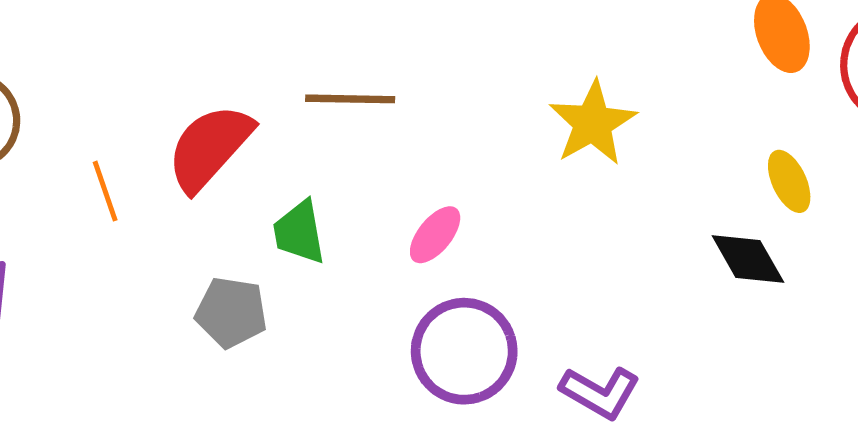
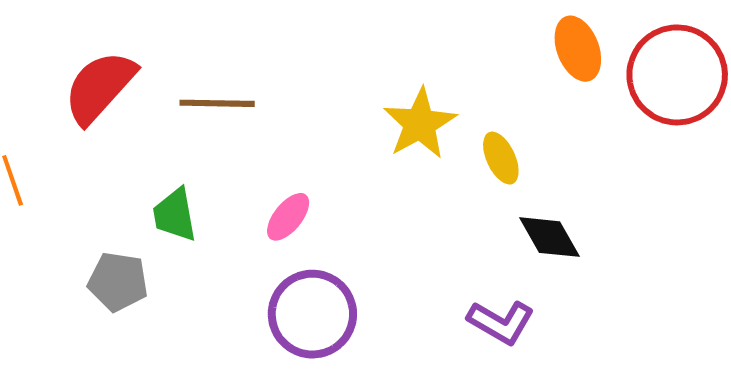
red semicircle: (209, 147) -> (100, 87), moved
yellow ellipse: (789, 181) -> (501, 158), moved
purple L-shape: (600, 392) -> (501, 322), moved

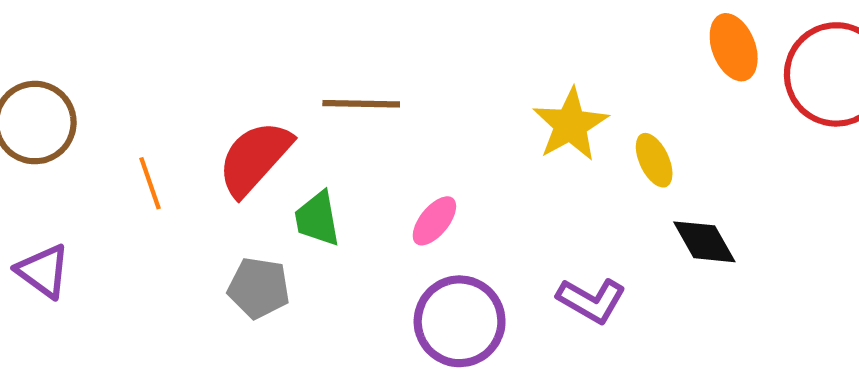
red semicircle: (100, 87) -> (255, 158), moved
purple L-shape: (501, 322) -> (591, 300), moved

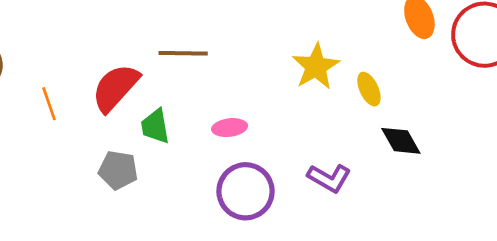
pink ellipse: (434, 221) -> (230, 128), turned 44

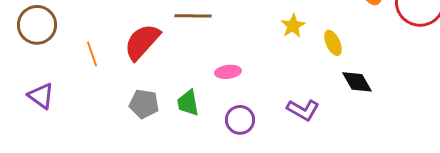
yellow star: (316, 67) -> (293, 26), size x0.7
green trapezoid: (155, 126) -> (188, 103), moved
purple circle: (246, 191) -> (240, 120), size x0.7

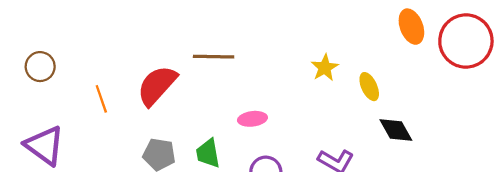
brown circle: (37, 25) -> (40, 67), size x0.7
purple triangle: (41, 96) -> (45, 146), size x1.4

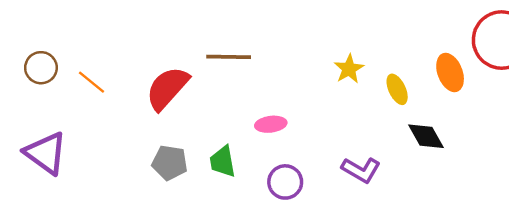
orange ellipse: (411, 27) -> (450, 72), moved
orange line: (101, 99) -> (92, 82), moved, turned -32

